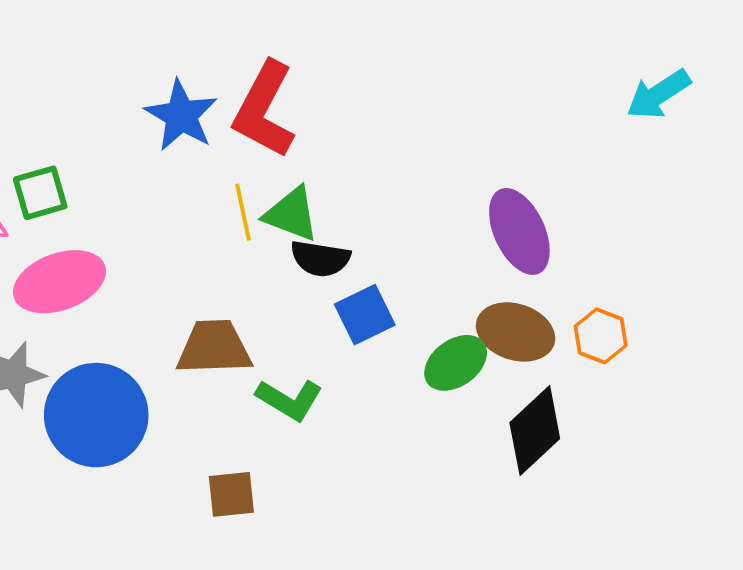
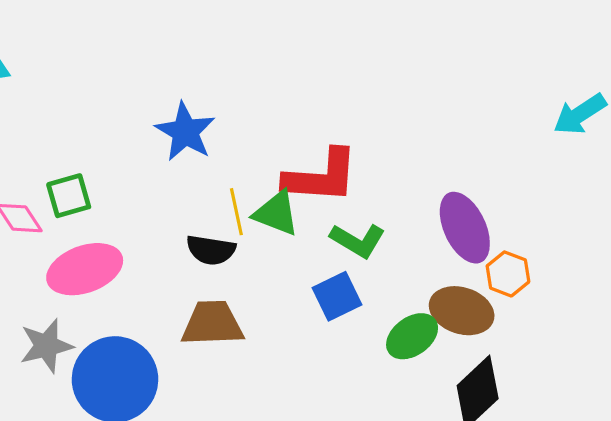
red L-shape: (264, 110) -> (321, 177), moved, turned -114
black semicircle: (320, 259) -> (211, 250), moved
orange hexagon: (601, 336) -> (508, 274), moved
green L-shape: (289, 400) -> (358, 240), moved

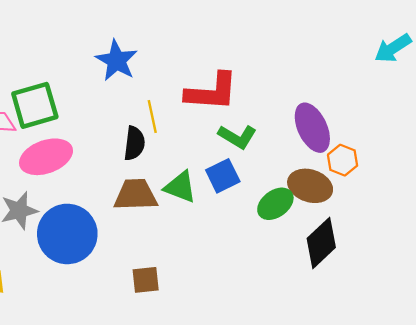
green square: (69, 196) -> (35, 105), size x1.5
green triangle: (276, 213) -> (180, 187), moved
black semicircle: (211, 250) -> (134, 143), turned -92

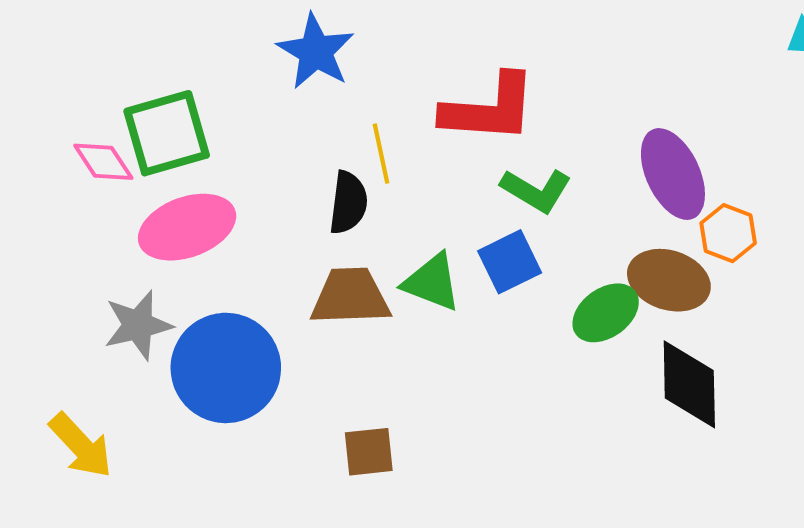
black diamond: (321, 243) -> (689, 384), turned -48

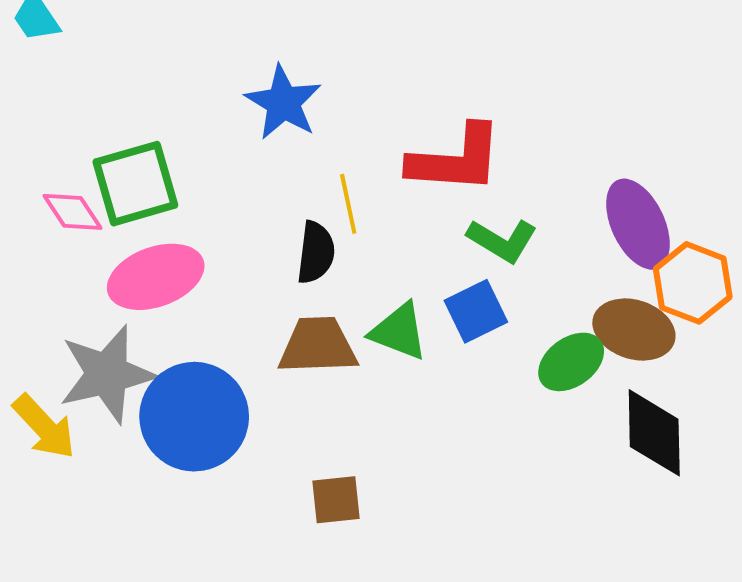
orange hexagon: (728, 233) -> (693, 283), size x1.4
gray star: (138, 325) -> (107, 374), size x1.4
yellow arrow: (81, 446) -> (44, 427), moved

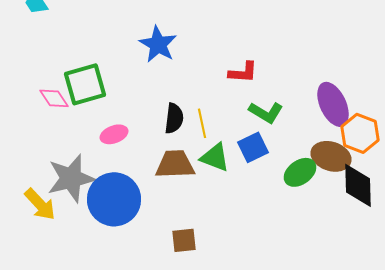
red L-shape: (456, 159) -> (243, 72), size x0.6
yellow line: (348, 204) -> (202, 123), moved
pink ellipse: (156, 277) -> (114, 134), moved, size x0.6
black diamond: (654, 433) -> (358, 185), moved

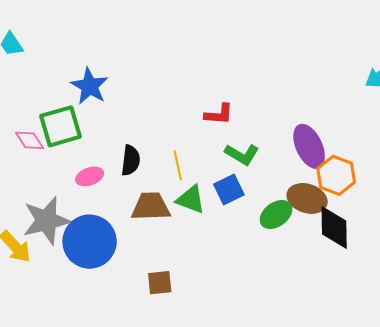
blue star: (158, 44) -> (90, 86), moved
black semicircle: (174, 118) -> (131, 160), moved

